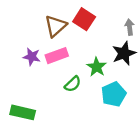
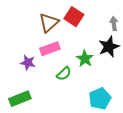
purple star: (32, 57) -> (28, 63), moved
cyan pentagon: (114, 94) -> (100, 99), moved
green rectangle: (23, 112) -> (20, 99), turned -35

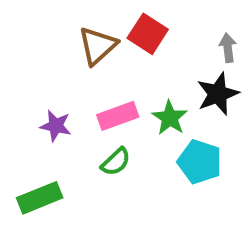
pink rectangle: (50, 49) -> (118, 116), moved
green semicircle: (64, 74) -> (116, 162), moved
cyan pentagon: (100, 99) -> (200, 162), moved, turned -30

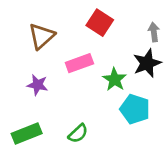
brown triangle: (98, 46) -> (42, 36), moved
pink rectangle: (118, 116) -> (79, 63), moved
green semicircle: (116, 162) -> (78, 133), moved

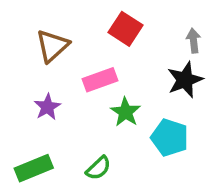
green star: (115, 79) -> (126, 112), moved
purple star: (38, 85) -> (47, 107), turned 30

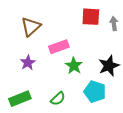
red square: (126, 29) -> (91, 17), moved, turned -30
black star: (185, 80) -> (109, 66), moved
cyan pentagon: (170, 138) -> (95, 92), moved

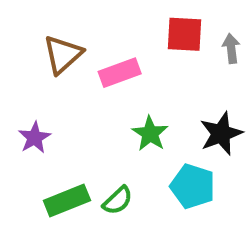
pink rectangle: (59, 47) -> (120, 73), moved
purple star: (28, 63) -> (34, 138), moved
green rectangle: (20, 99) -> (67, 200), moved

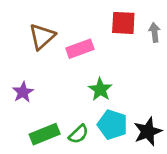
black star: (221, 134) -> (148, 131), moved
cyan pentagon: (193, 186) -> (112, 125), moved

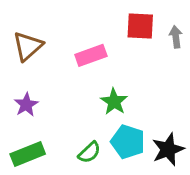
brown triangle: (42, 37) -> (28, 46), moved
green rectangle: (45, 134) -> (28, 154), moved

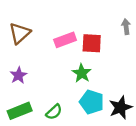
red square: (140, 26) -> (92, 43), moved
green semicircle: (89, 152) -> (54, 112), moved

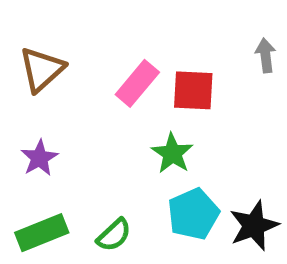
pink rectangle: (65, 40) -> (137, 83), turned -30
cyan pentagon: (92, 102) -> (193, 214), turned 30

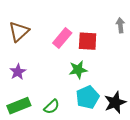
green star: (172, 153) -> (78, 70), turned 30

